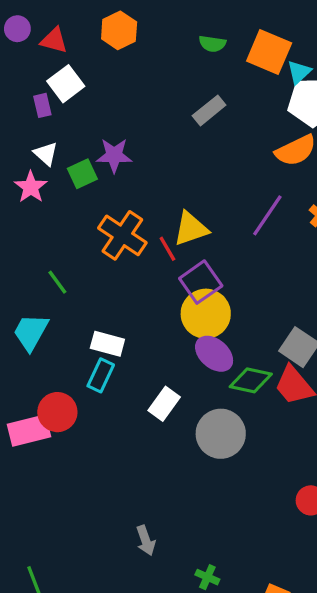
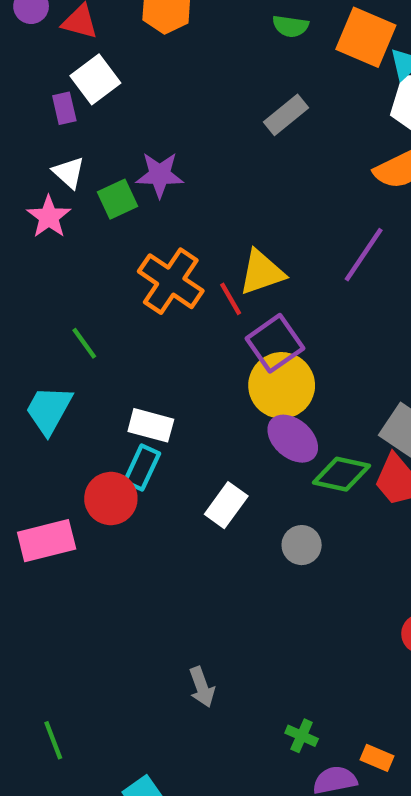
red circle: (57, 412) -> (111, 498), moved
gray circle: (221, 434) -> (302, 545), size x0.6
green cross: (207, 577) -> (302, 736), moved

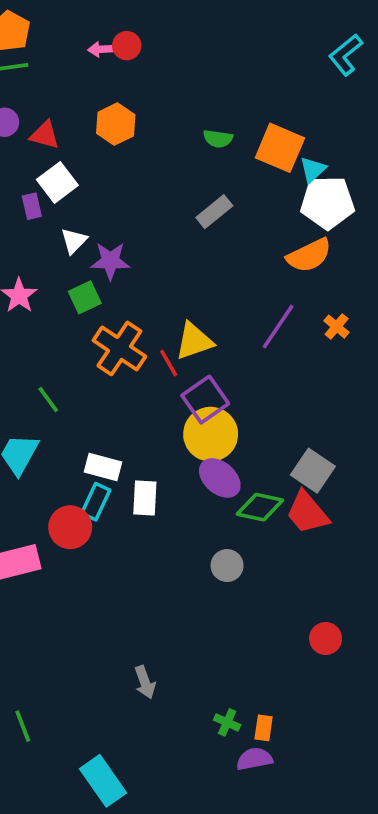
white triangle: (69, 173) -> (74, 241), moved, turned 32
green square: (118, 199) -> (85, 297), moved
white rectangle: (226, 505) -> (145, 498), moved, turned -33
orange rectangle: (377, 758) -> (264, 728), moved, turned 75

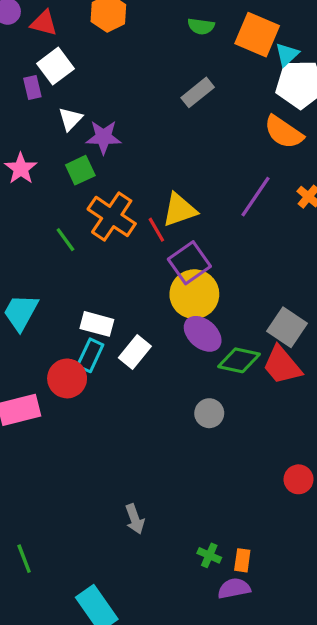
orange semicircle: (309, 255) -> (284, 132), turned 60
green line: (48, 400) -> (65, 240), moved
white rectangle: (145, 498) -> (135, 352), turned 36

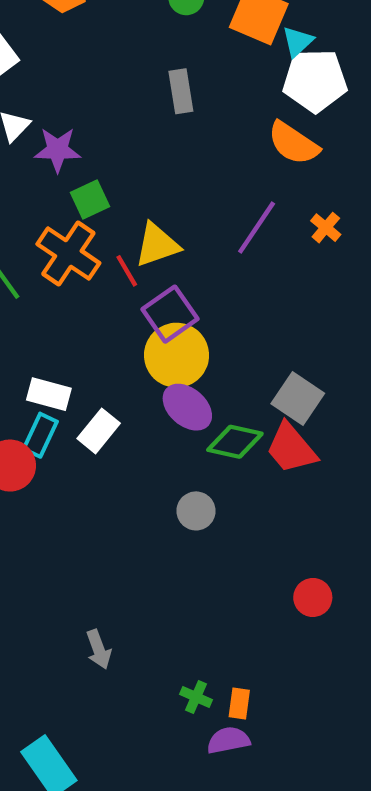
gray rectangle: (198, 92) -> (181, 91), turned -60
green square: (80, 170) -> (90, 199), moved

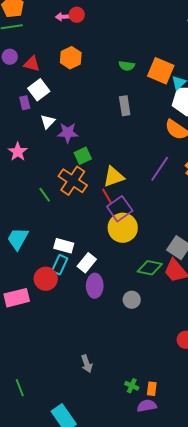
red line: (127, 271) -> (107, 196), moved
purple ellipse: (187, 407) -> (95, 286), moved, turned 50

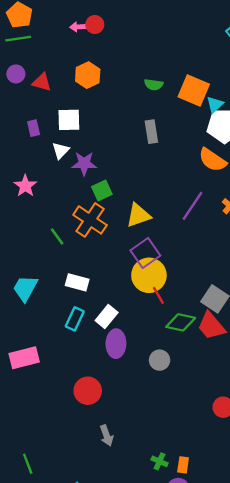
white square: (39, 90) -> (69, 120), moved, turned 35
red line: (107, 196) -> (158, 295), moved
white rectangle: (64, 246) -> (77, 282), moved
red circle: (46, 279) -> (88, 391), moved

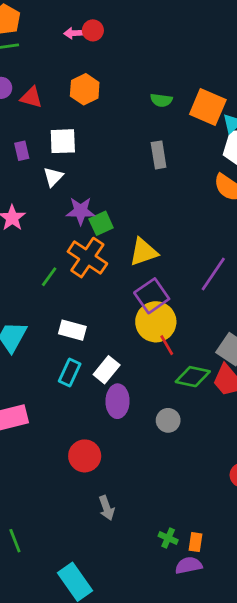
purple star: (84, 163) -> (81, 211), moved
purple line: (193, 206) -> (213, 274), moved
green line: (57, 236) -> (49, 277), turned 72

